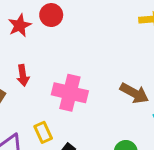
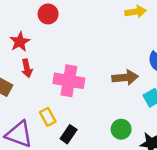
red star: (20, 25) -> (20, 42), moved
brown arrow: (134, 93) -> (125, 77), turned -30

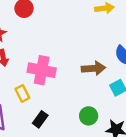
yellow rectangle: (48, 117) -> (22, 93), moved

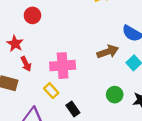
black rectangle: (40, 119) -> (73, 109), turned -56

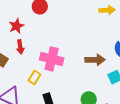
yellow rectangle: (51, 91) -> (34, 77), turned 56

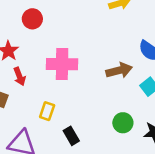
pink cross: (52, 59) -> (62, 64), moved

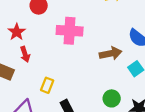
pink cross: (62, 64) -> (70, 31), moved

